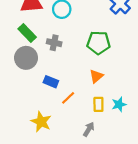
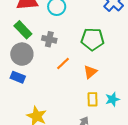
blue rectangle: (51, 82) -> (18, 77), moved
orange line: (68, 98) -> (63, 64), moved

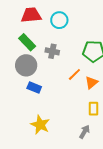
orange line: (63, 64) -> (74, 74), moved
blue rectangle: (18, 77) -> (34, 87), moved

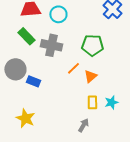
gray cross: (52, 51) -> (51, 45), size x1.5
gray circle: (26, 65) -> (15, 69), moved
yellow star: (40, 125) -> (25, 118), moved

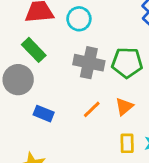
gray cross: (51, 45) -> (89, 63), moved
orange line: (73, 68) -> (92, 109), moved
gray circle: (15, 69) -> (18, 80), moved

